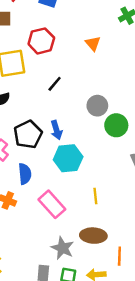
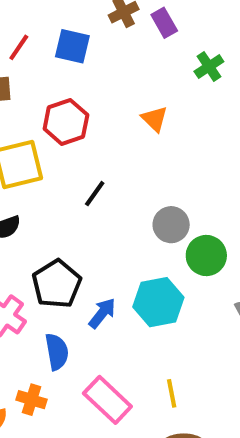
blue arrow: (56, 130) -> (102, 313), moved, turned -120
cyan hexagon: (68, 158) -> (158, 302), moved
yellow line: (95, 196) -> (172, 393), moved

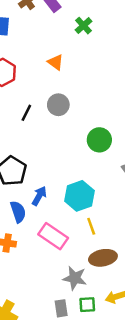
gray circle: (171, 225) -> (58, 105), moved
cyan hexagon: (158, 302) -> (79, 196), moved
blue arrow: (102, 313) -> (39, 196), moved

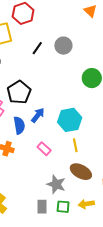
orange triangle: (56, 62) -> (90, 11), moved
pink rectangle: (53, 236) -> (44, 149), size x0.6
brown ellipse: (103, 258) -> (81, 172), turned 30

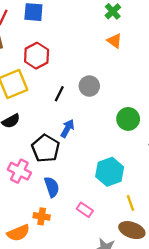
blue arrow: (38, 115) -> (67, 128), moved
yellow line: (75, 145) -> (130, 203), moved

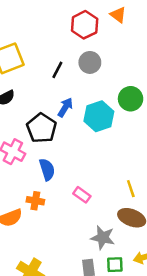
red hexagon: (37, 56) -> (85, 25), moved
cyan hexagon: (110, 172) -> (99, 116), moved

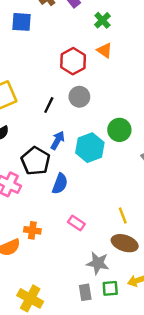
blue semicircle: (47, 169) -> (60, 184), moved, turned 40

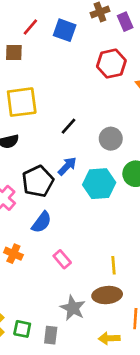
red hexagon: (73, 61) -> (111, 64), moved
gray circle: (79, 97) -> (111, 139), moved
blue semicircle: (60, 184) -> (42, 222), moved
brown ellipse: (125, 243) -> (107, 295), turned -40
green square: (110, 288) -> (22, 329), moved

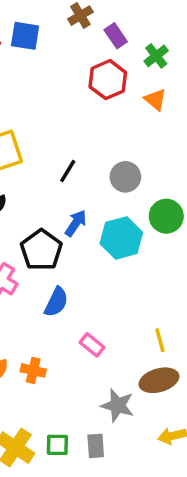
purple rectangle: (125, 22) -> (116, 36), moved
blue square: (65, 30) -> (25, 36), moved
orange cross: (13, 254) -> (33, 370), moved

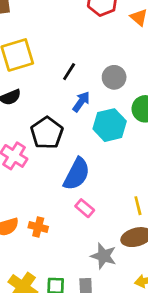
blue arrow: (76, 223) -> (81, 102), moved
blue semicircle: (56, 302) -> (77, 174), moved, size x1.4

